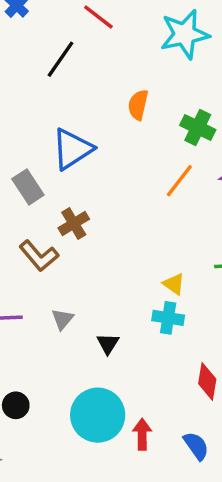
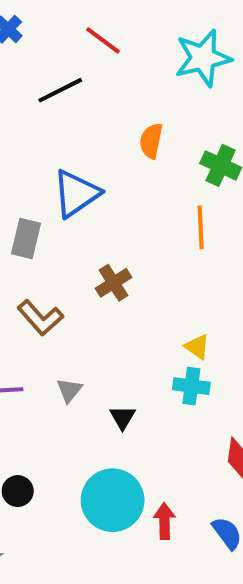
black line: (60, 59) -> (60, 90), turned 30
orange line: (179, 181) -> (201, 227), turned -39
gray rectangle: (28, 187) -> (26, 238), turned 48
brown cross: (74, 224) -> (114, 283), moved

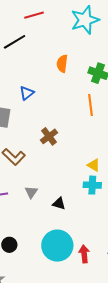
red line: (103, 40) -> (34, 15), turned -48
blue triangle: (76, 193) -> (27, 93), size x0.6
black triangle: (123, 417) -> (59, 204), turned -40

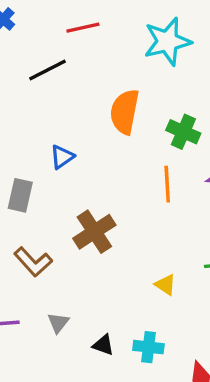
orange semicircle: (62, 64) -> (125, 112), size x1.5
brown cross: (49, 136) -> (94, 232), size x1.4
cyan cross: (92, 185) -> (148, 347), moved

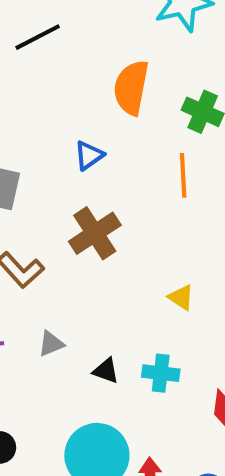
blue triangle: (62, 157) -> (89, 155), moved
gray triangle: (58, 323) -> (51, 344), turned 30

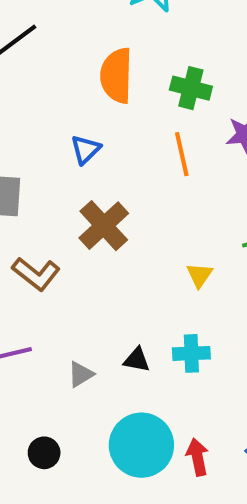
yellow triangle: (181, 297) -> (200, 275), turned 40
gray triangle: (51, 344) -> (81, 374), moved

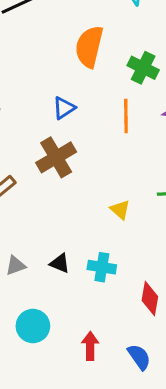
blue triangle: (86, 149) -> (64, 108), moved
yellow triangle: (200, 275) -> (120, 210), turned -35
cyan circle: (141, 445) -> (33, 326), moved, size x0.7

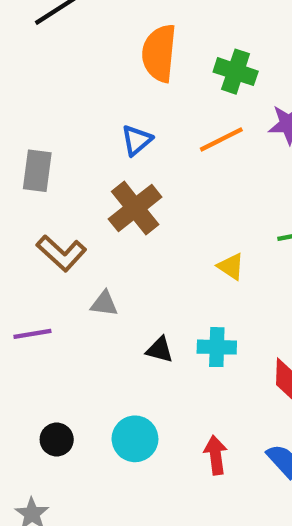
orange line: (126, 116) -> (221, 139), turned 72
gray triangle: (15, 266) -> (104, 304), moved, turned 35

